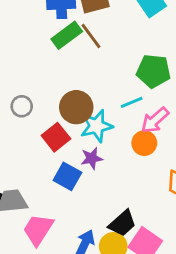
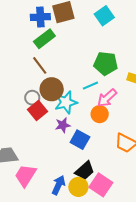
brown line: (91, 36) -> (40, 65), moved
gray circle: (22, 106) -> (32, 98), moved
blue square: (67, 176) -> (80, 140), moved

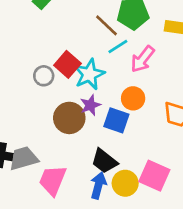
brown line: (40, 65) -> (106, 25), moved
brown circle: (52, 89) -> (69, 118), moved
red square: (38, 111) -> (67, 64), moved
orange circle: (100, 114) -> (133, 98), moved
black trapezoid: (85, 171) -> (104, 161), moved, turned 90

